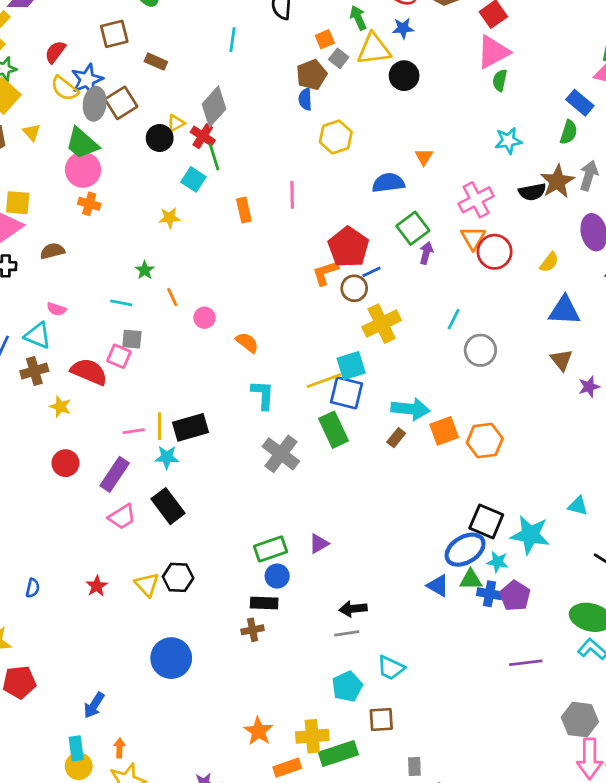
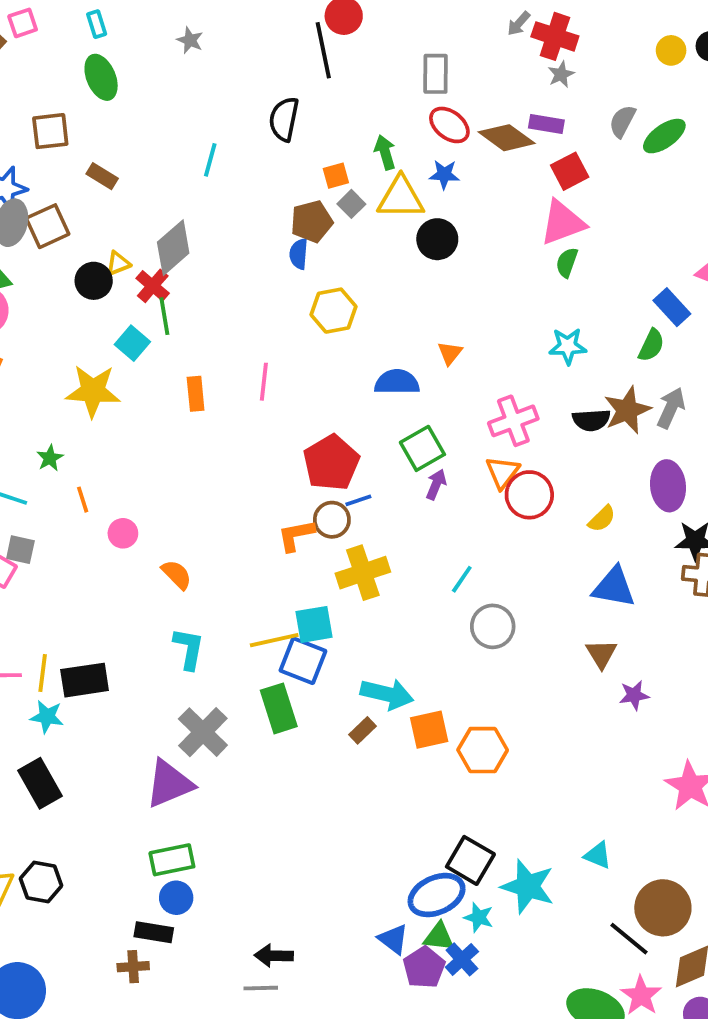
yellow star: (169, 218) -> (93, 391), size x1.8
orange L-shape: (325, 273) -> (296, 535), moved
purple triangle: (319, 544) -> (169, 784), moved, size x1.8
blue cross: (489, 594) -> (462, 959), turned 30
purple pentagon: (515, 596) -> (424, 967), moved

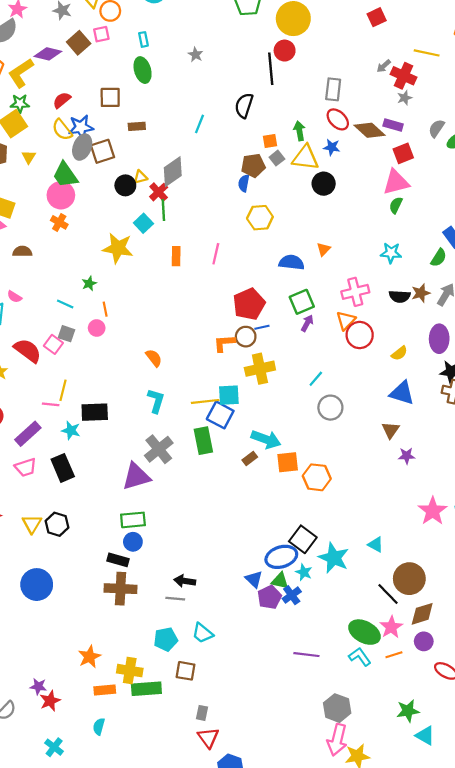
brown rectangle: (102, 176) -> (137, 126), turned -42
brown star: (627, 410) -> (421, 293), size x0.7
pink circle: (123, 533) -> (97, 328), moved
yellow line: (43, 673) -> (63, 390), moved
brown cross: (133, 967) -> (121, 589), moved, size x1.8

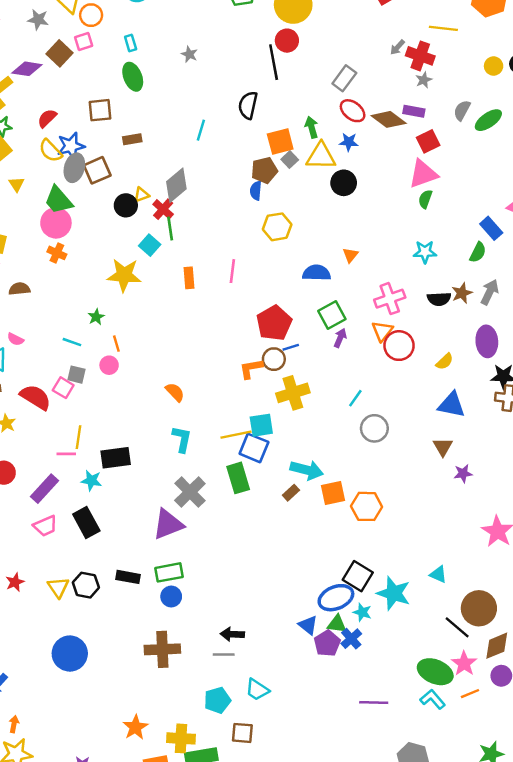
gray rectangle: (333, 89) -> (344, 78), turned 35
orange square: (270, 141) -> (280, 142), size x1.6
black rectangle: (118, 560) -> (128, 577), moved

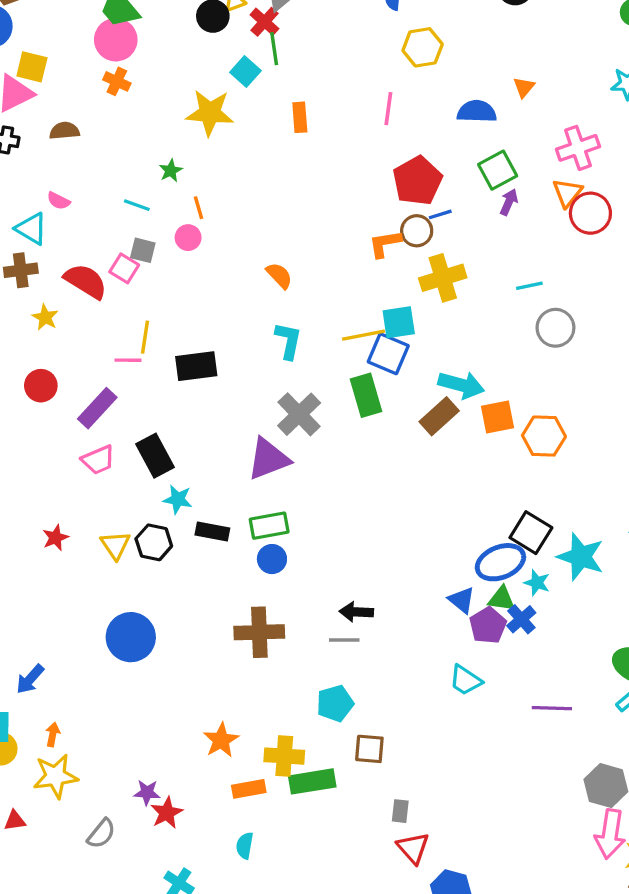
pink line: (232, 271) -> (388, 109), moved
cyan line: (355, 398) -> (529, 286), turned 42
cyan star: (91, 480) -> (178, 499), moved
brown rectangle: (291, 493) -> (439, 416), size x1.6
cyan trapezoid: (257, 690) -> (465, 680), moved

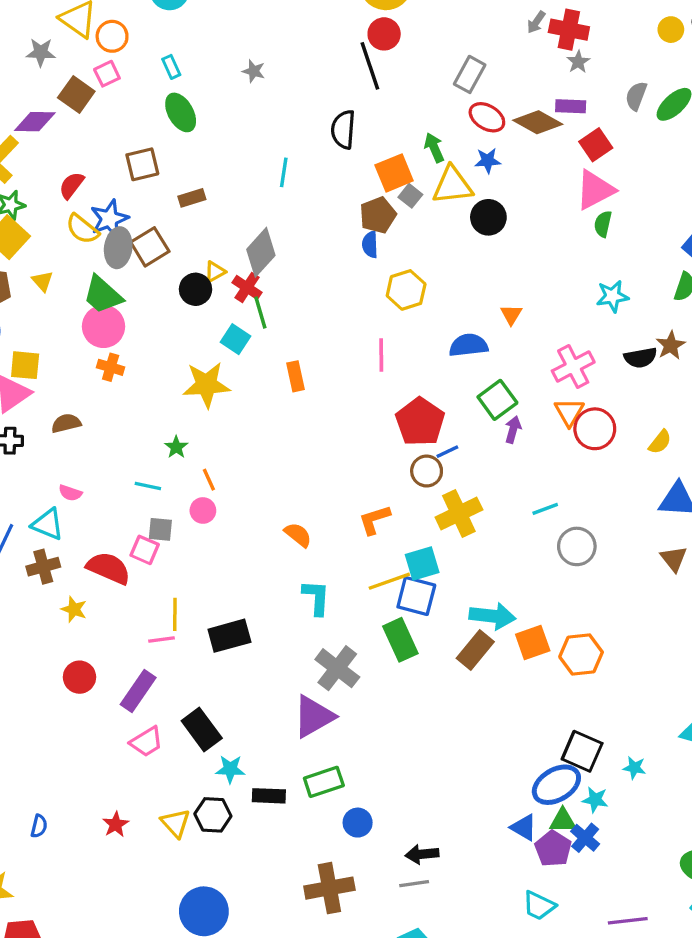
orange L-shape: (385, 244) -> (375, 520), moved
cyan star: (581, 557) -> (634, 768), size x0.5
blue circle: (272, 559) -> (358, 823), moved

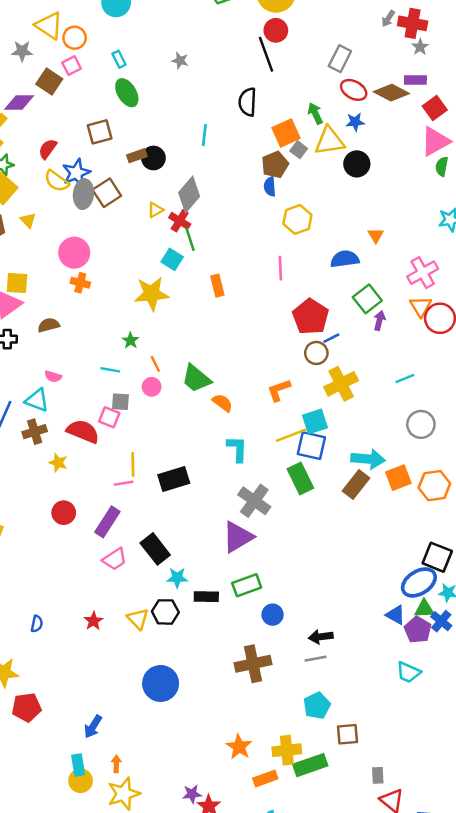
black circle: (196, 289) -> (153, 158), moved
green trapezoid: (103, 295) -> (196, 378), moved
gray circle: (577, 546) -> (421, 424), moved

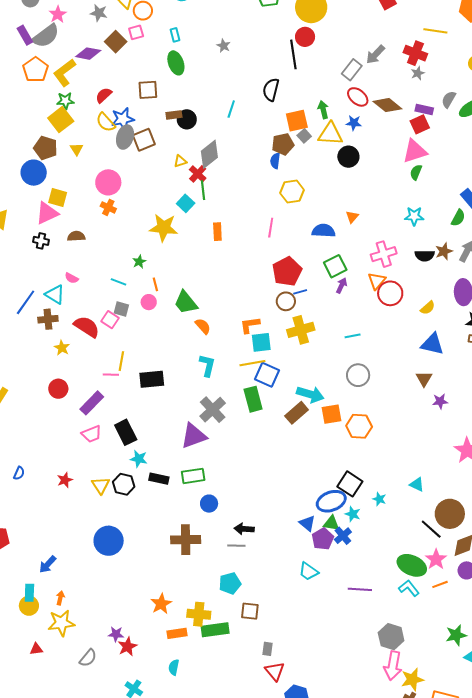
gray arrow: (388, 19) -> (375, 55), moved, size x1.5
purple rectangle: (415, 80) -> (424, 110), moved
cyan square: (315, 422) -> (261, 342), moved

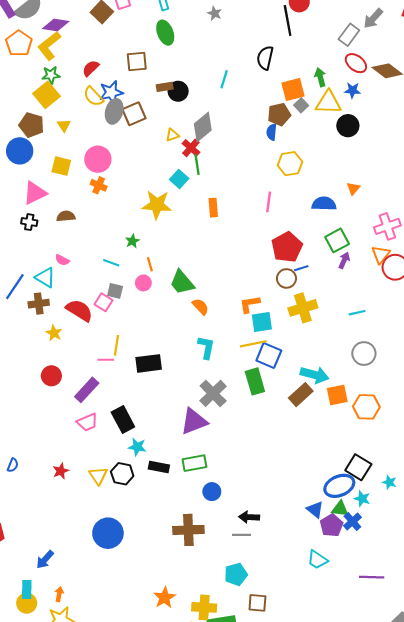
purple diamond: (88, 54) -> (56, 25), moved
yellow square: (58, 197) -> (61, 166), moved

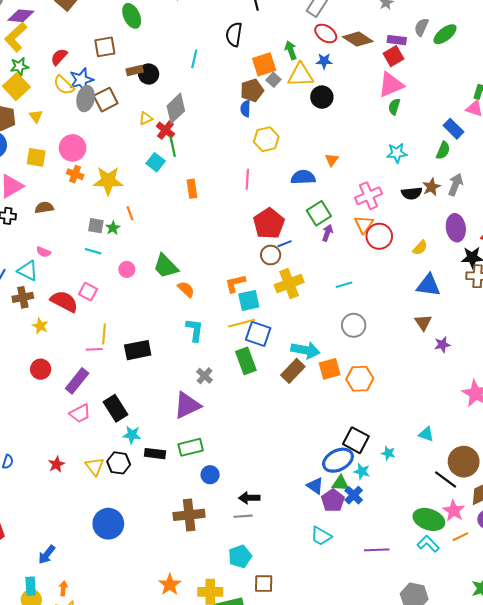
yellow star: (157, 205) -> (108, 181), moved
orange line: (150, 264) -> (130, 213), moved
gray square: (115, 291) -> (96, 226), moved
gray cross: (213, 393) -> (205, 376), size x0.6

